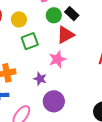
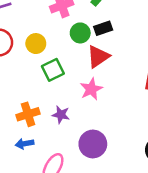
black rectangle: (72, 14) -> (103, 28), turned -56
purple star: (40, 79) -> (61, 115), moved

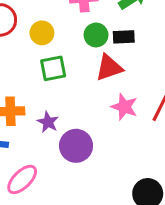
pink star: (91, 89) -> (124, 107), moved, turned 30
purple circle: (93, 144) -> (76, 146), moved

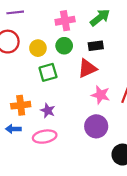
green circle: (96, 35) -> (64, 46), moved
purple circle: (76, 146) -> (96, 126), moved
pink ellipse: (22, 179) -> (45, 137), moved, turned 40

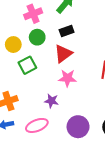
pink star: (101, 95) -> (67, 78), moved
purple star: (48, 111) -> (51, 101), moved
purple circle: (96, 126) -> (78, 127), moved

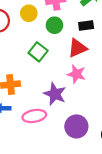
yellow circle: (13, 45) -> (29, 13), moved
green square: (27, 65) -> (38, 52), turned -36
purple star: (51, 101) -> (55, 94), size x1.5

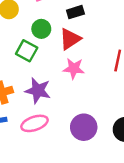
green circle: (54, 25) -> (41, 29), moved
purple star: (55, 94) -> (38, 91), moved

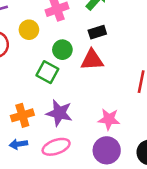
red triangle: (70, 39) -> (92, 60), turned 30
pink star: (74, 68) -> (109, 119), moved

